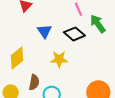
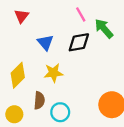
black diamond: (74, 34) -> (79, 42), turned -45
yellow star: (59, 59) -> (53, 73), moved

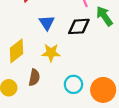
cyan circle: (60, 112) -> (73, 84), moved

